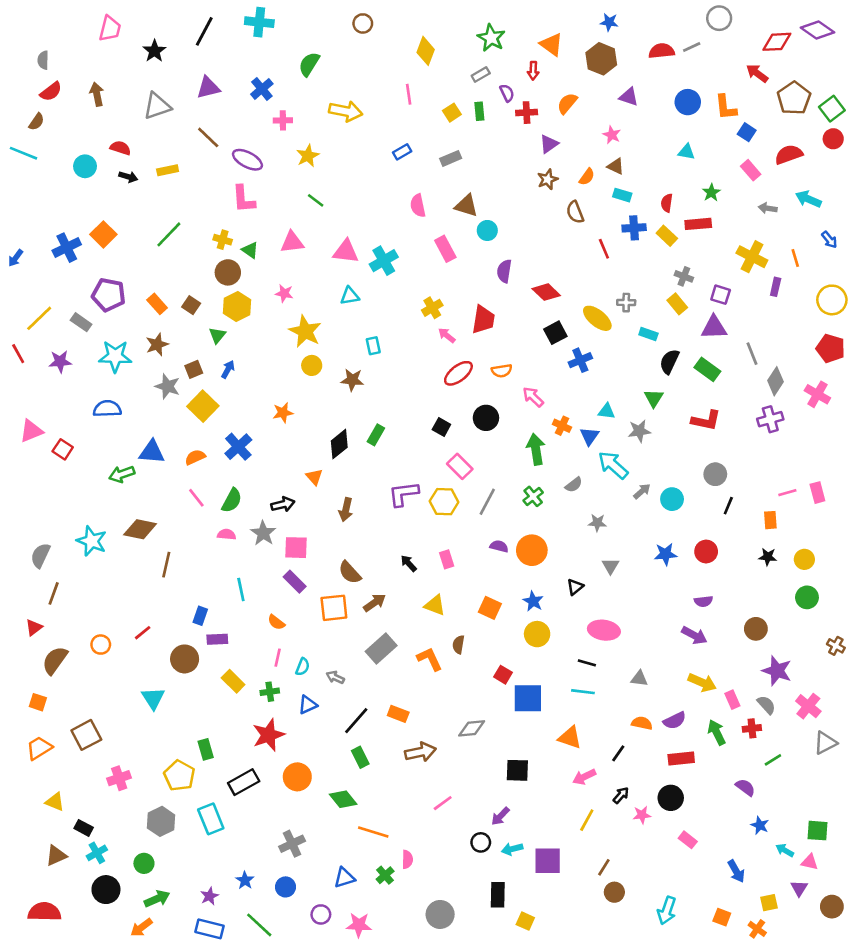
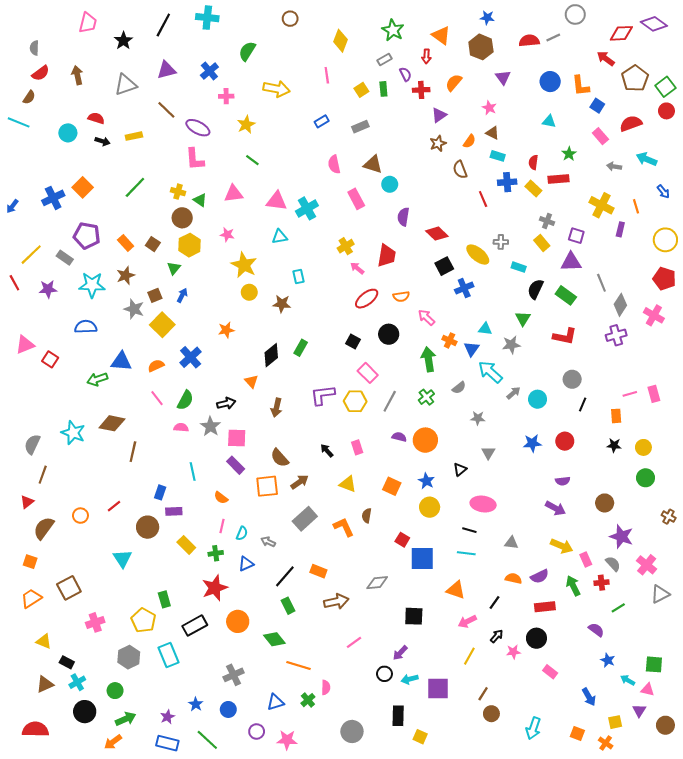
purple triangle: (629, 97) -> (503, 77), turned 35

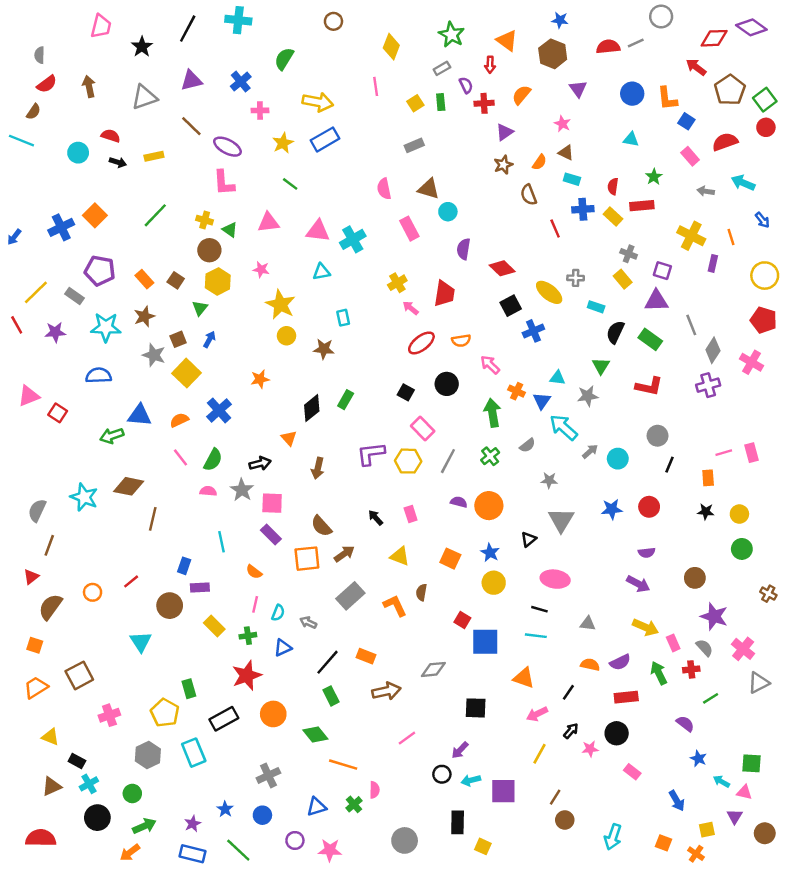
blue rectangle: (322, 121) -> (325, 139), moved, size x1.6
gray triangle: (488, 453) -> (561, 520), size x1.6

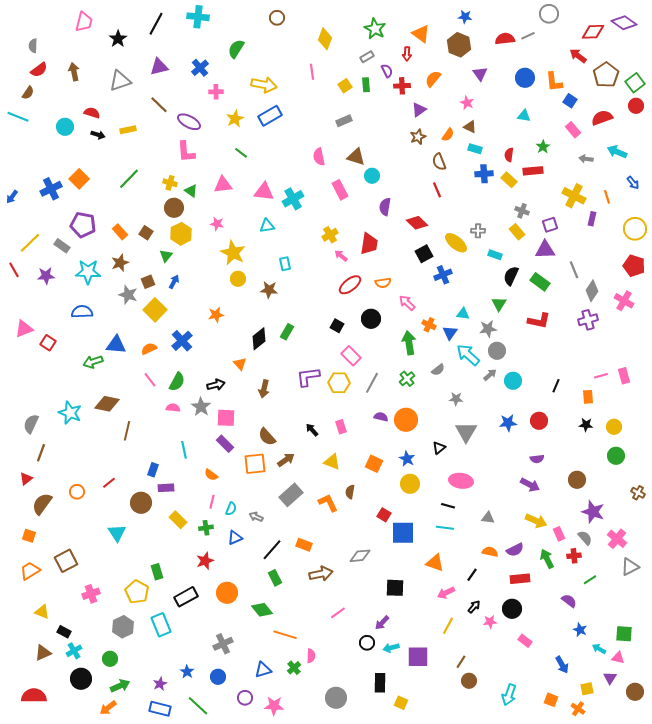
red line: (555, 229) -> (437, 190), moved
purple square: (662, 271) -> (550, 225), turned -35
gray circle: (658, 436) -> (497, 351), moved
red star: (247, 675) -> (205, 561), size x0.7

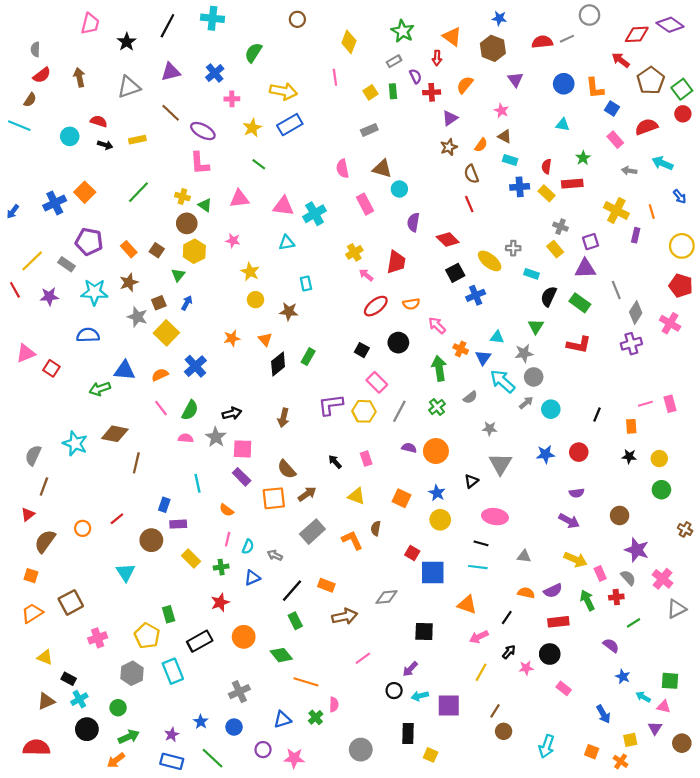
yellow star: (233, 253) -> (250, 272), size x0.7
orange triangle: (240, 364) -> (265, 339), moved

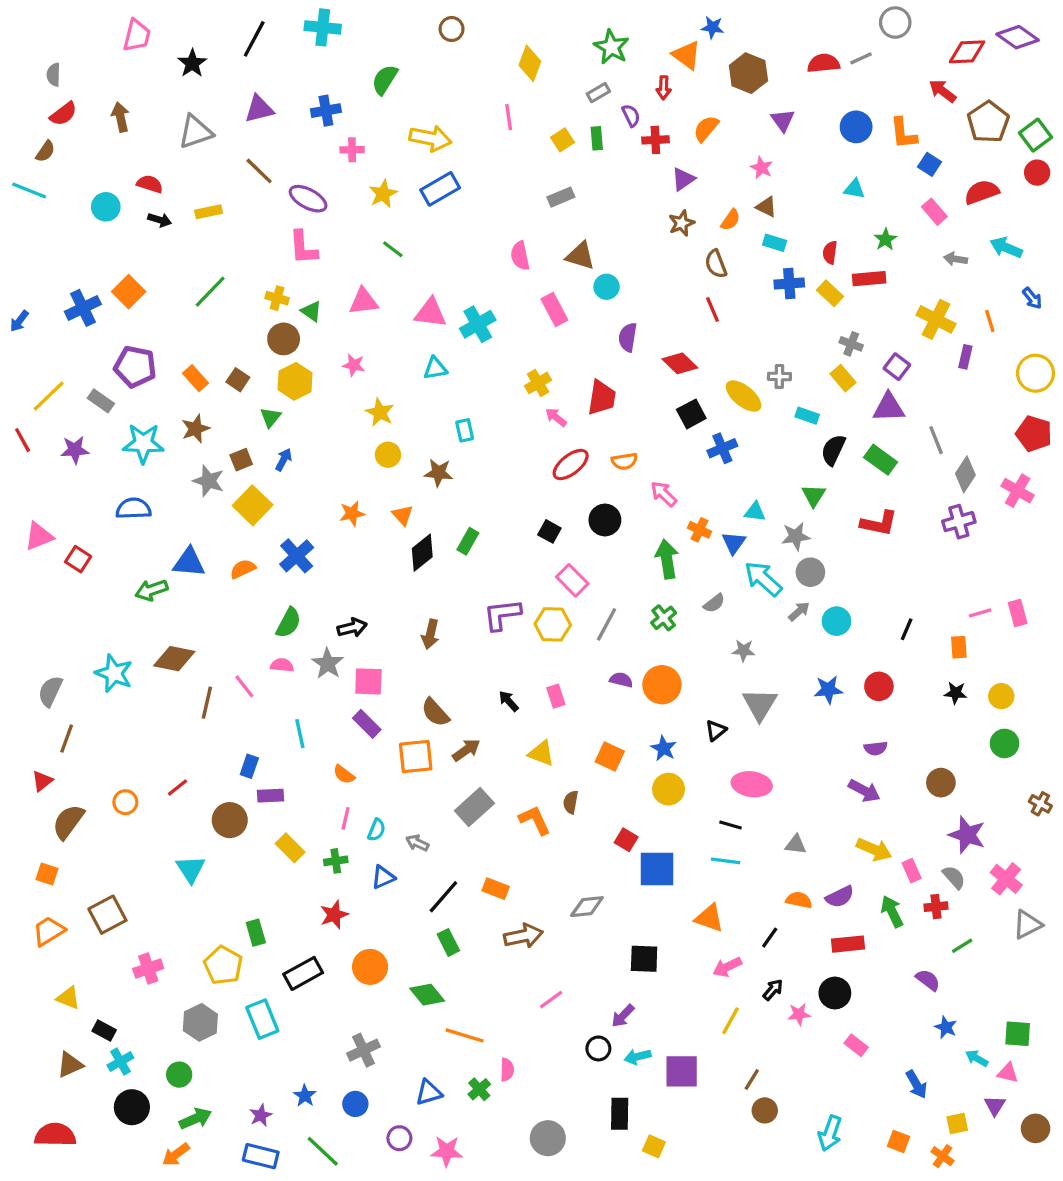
blue star: (499, 18) -> (713, 27), moved
blue cross: (215, 73) -> (326, 111), turned 30
purple square: (591, 242) -> (897, 367), turned -35
pink line: (161, 408) -> (244, 686), moved

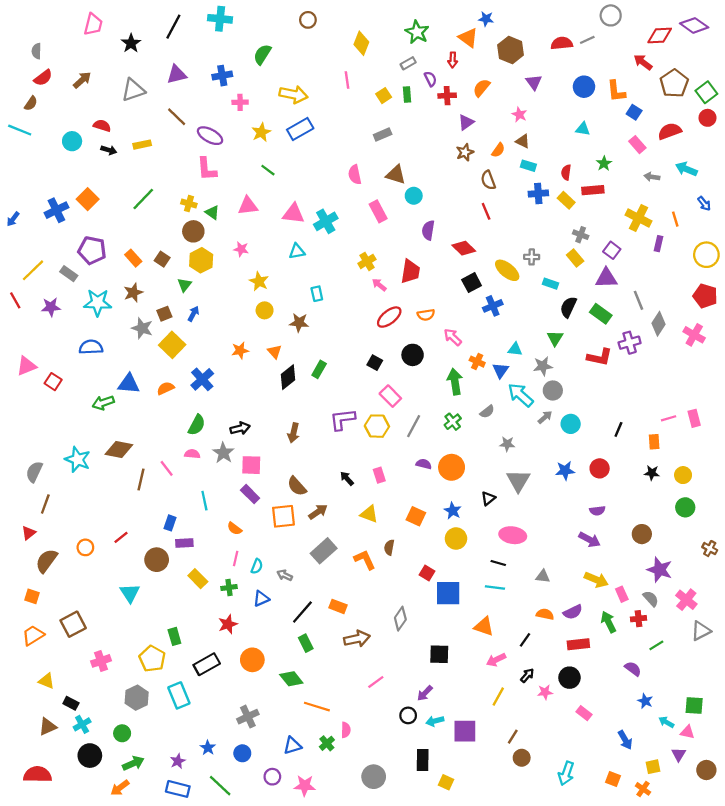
brown arrow: (120, 117) -> (82, 80), turned 60
purple cross: (959, 522) -> (630, 343), moved
gray diamond: (587, 907) -> (400, 619), turned -50

